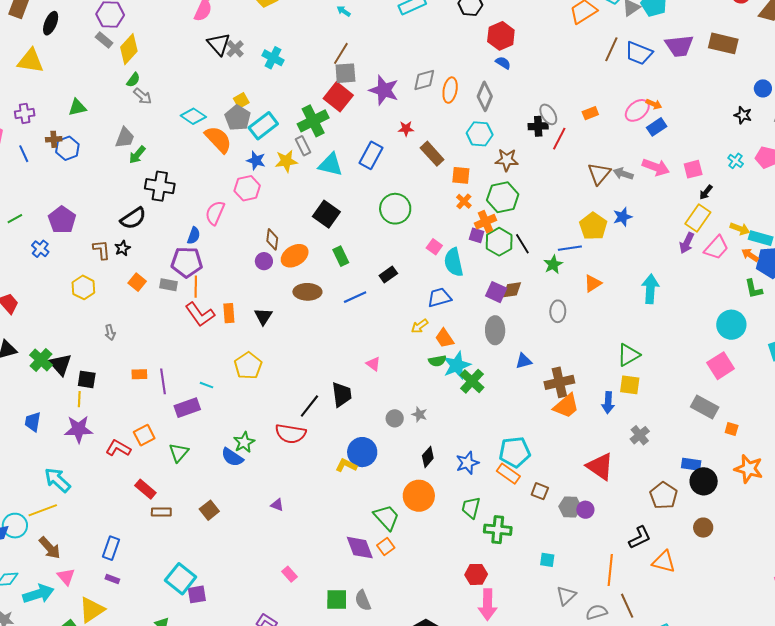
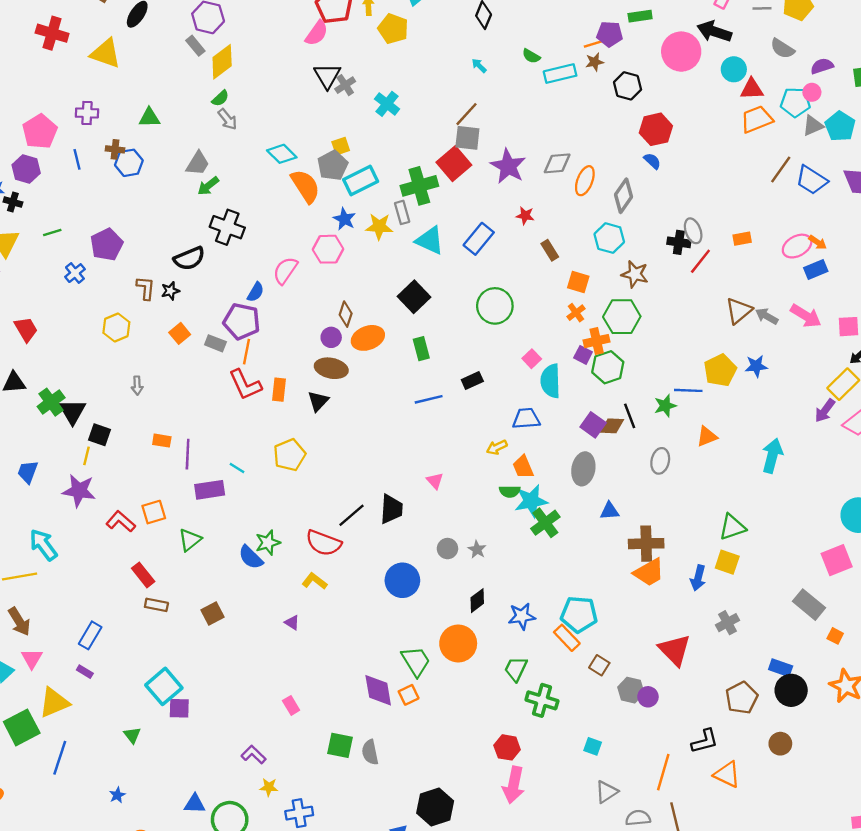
brown rectangle: (432, 154) -> (550, 250), size x0.7
black line: (522, 244) -> (630, 416), moved
brown ellipse: (307, 292) -> (331, 368), moved
yellow L-shape: (346, 465) -> (315, 581), moved

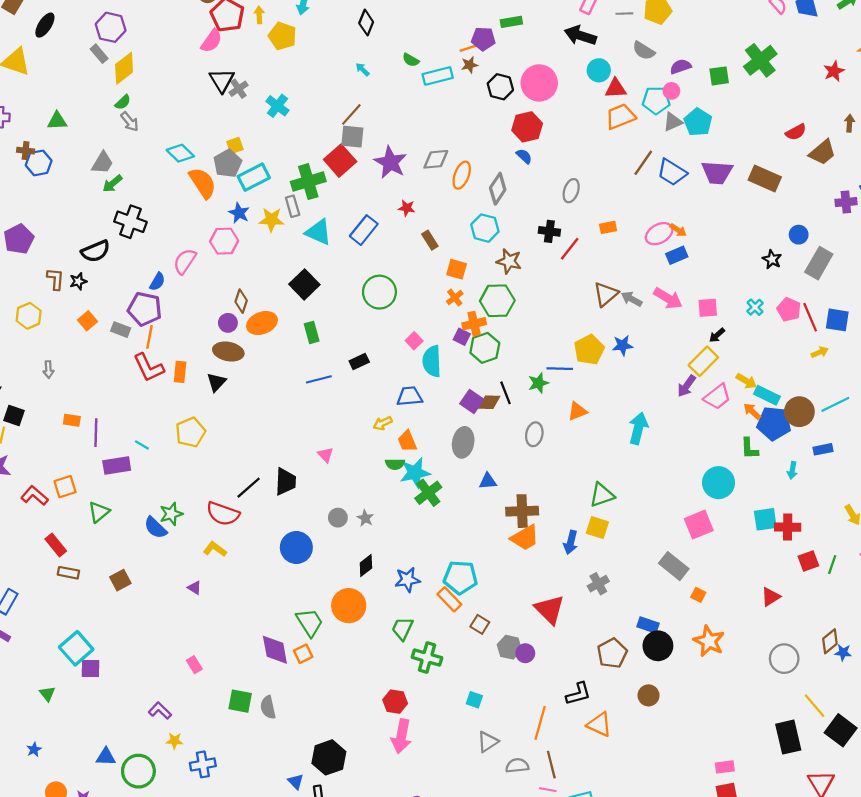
pink circle: (681, 52) -> (539, 83), moved
gray ellipse: (693, 231) -> (571, 191), moved, turned 40

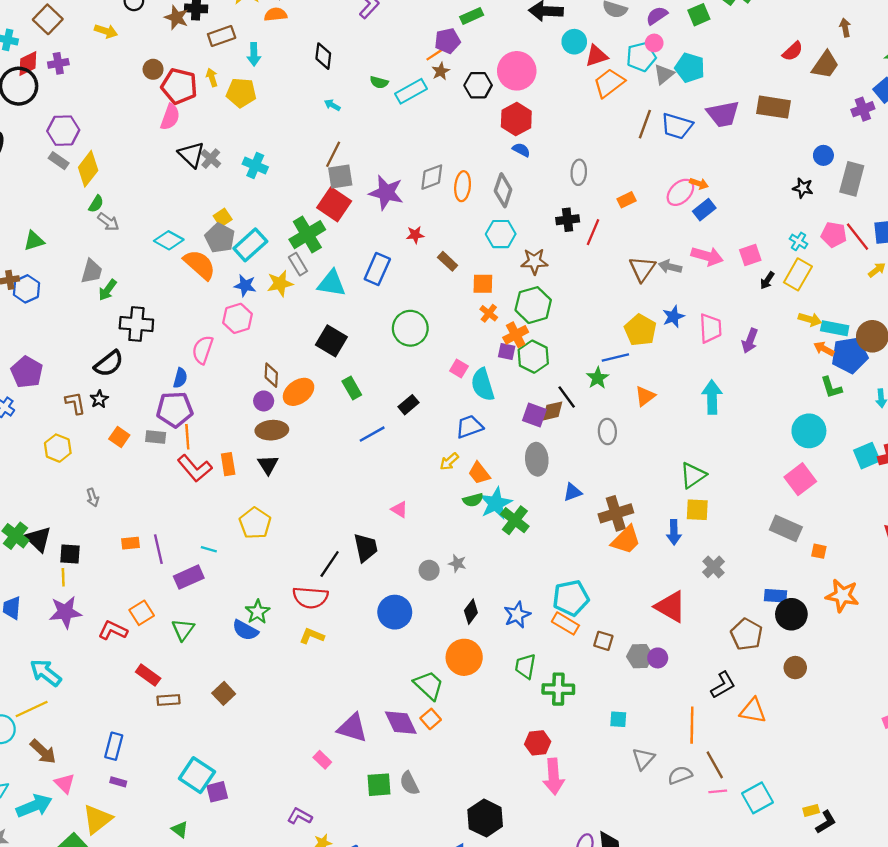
yellow rectangle: (703, 361) -> (798, 274), moved
pink trapezoid: (717, 397) -> (710, 328), moved, turned -40
purple triangle: (194, 588) -> (352, 728), moved, size x2.0

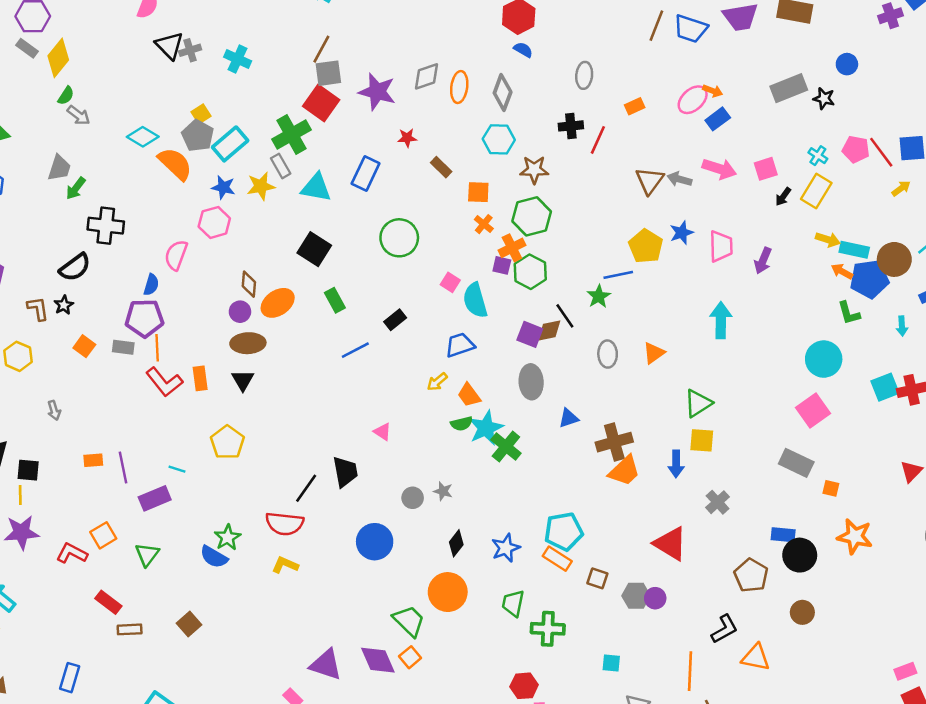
gray cross: (211, 159) -> (190, 50), turned 30
gray rectangle: (852, 179) -> (789, 88), moved, turned 52
orange triangle: (645, 396) -> (654, 353), moved

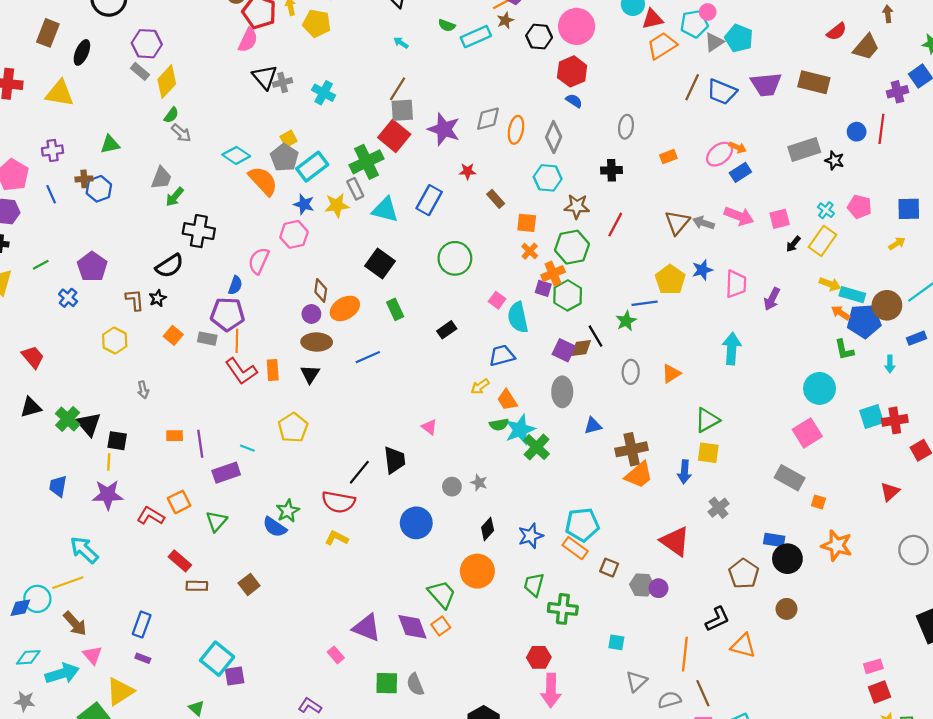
red line: (598, 140) -> (615, 225), moved
red line: (881, 152) -> (881, 129), moved, turned 40
blue line: (355, 350) -> (368, 357), moved

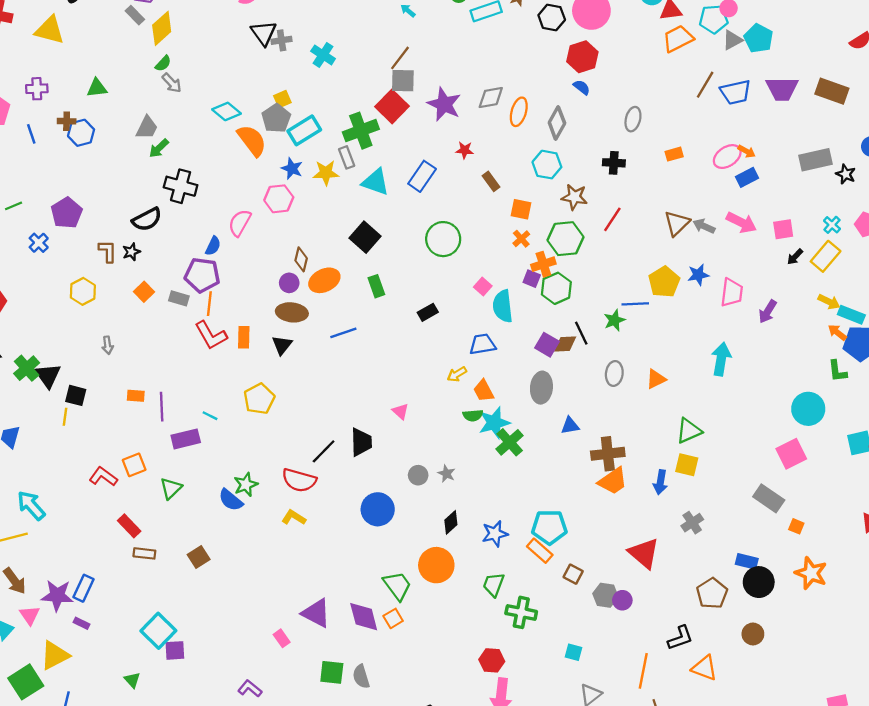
blue trapezoid: (722, 92) -> (736, 92), turned -40
purple star: (108, 495) -> (57, 595), moved

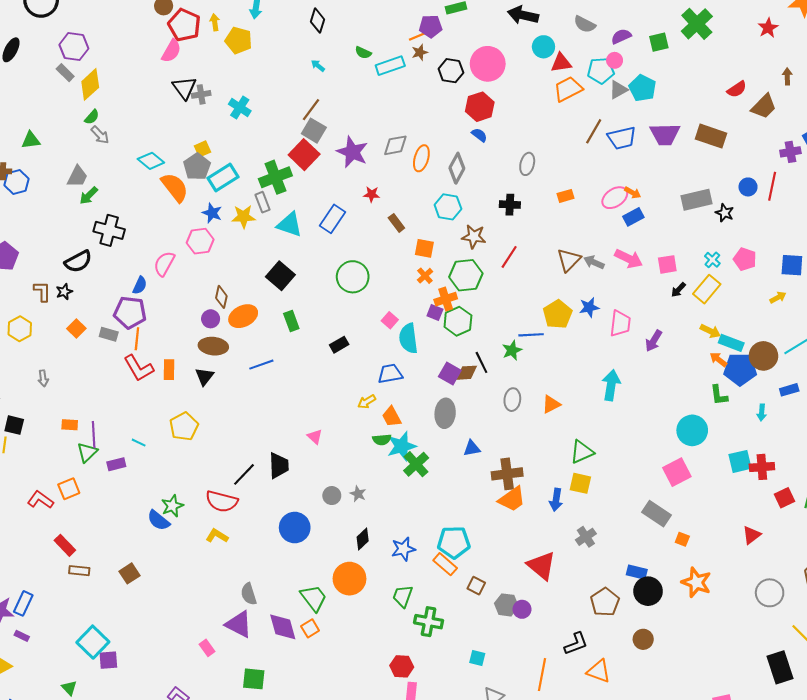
gray square: (403, 81) -> (314, 131), turned 30
purple rectangle: (186, 439) -> (116, 464), size x0.7
green triangle: (171, 488) -> (87, 452), moved
gray semicircle: (361, 677) -> (249, 594), moved

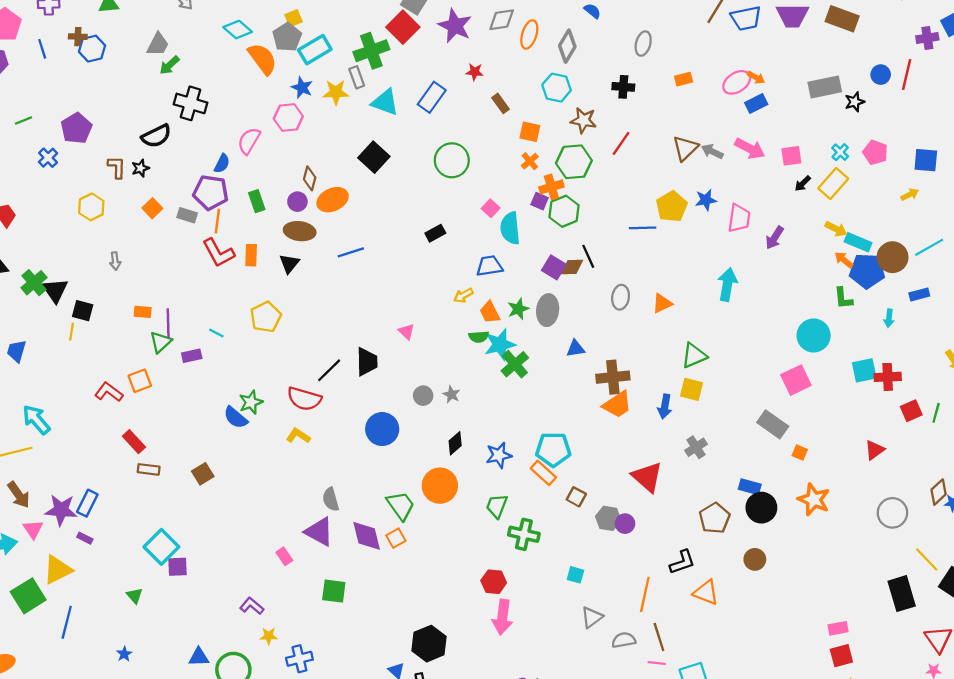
black star: (725, 213) -> (855, 102), turned 30
green rectangle: (291, 321) -> (257, 201), moved
green star: (512, 350) -> (518, 309), moved

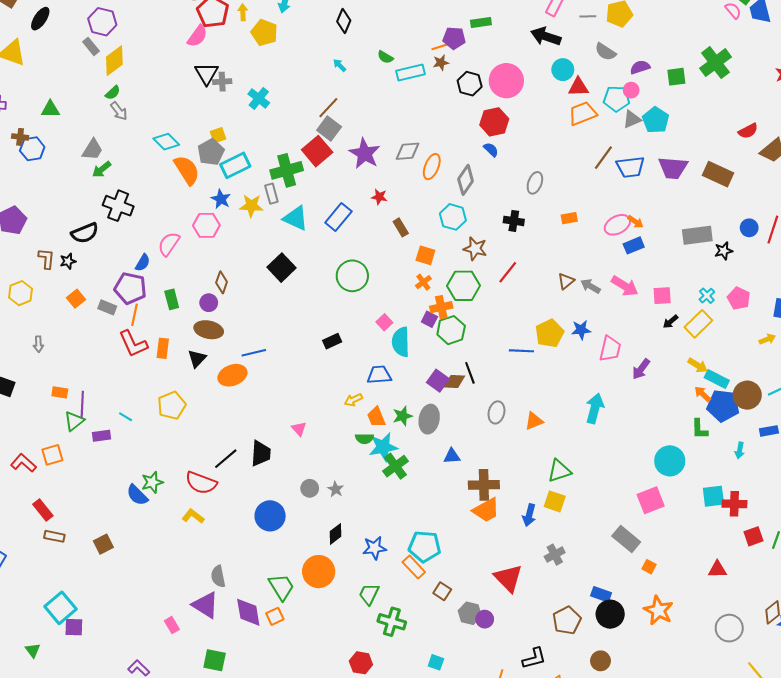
brown triangle: (685, 148) -> (566, 281), size x0.7
orange ellipse: (333, 200) -> (232, 375), moved
red triangle: (875, 450) -> (717, 569), turned 30

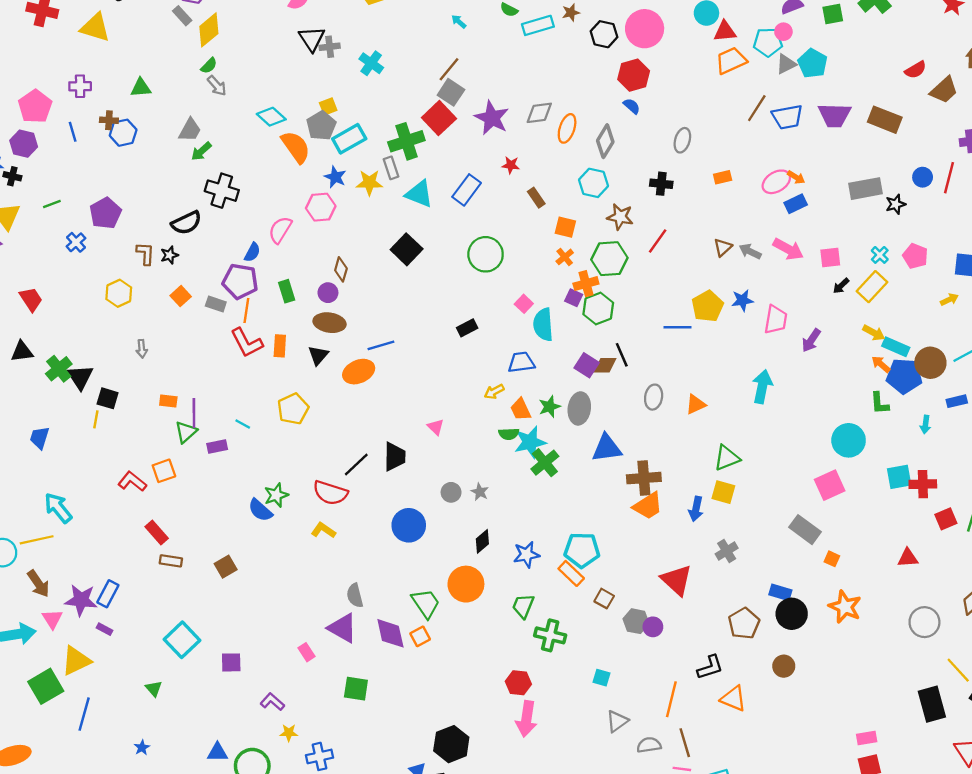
blue triangle: (452, 456) -> (607, 448), size x1.6
purple square: (74, 627) -> (231, 662), moved

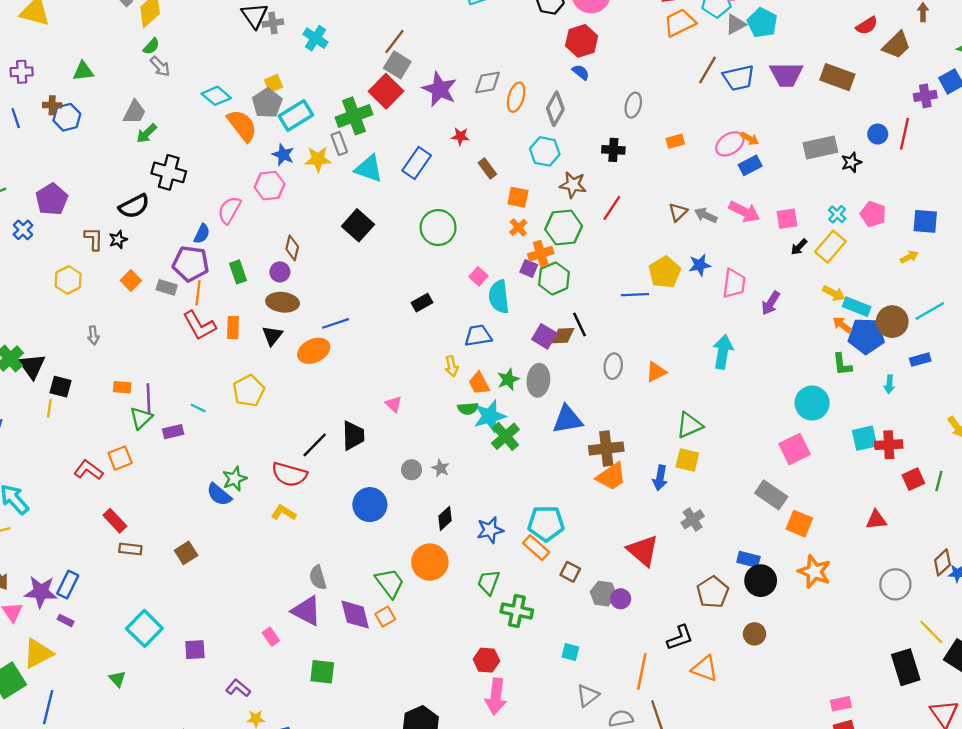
yellow arrow: (494, 392) -> (452, 366), turned -72
orange square: (832, 559) -> (799, 524), size x1.6

